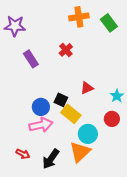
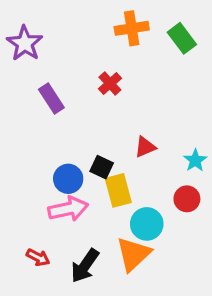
purple star: (15, 26) -> (25, 43), turned 30
yellow rectangle: (71, 114) -> (118, 190), turned 36

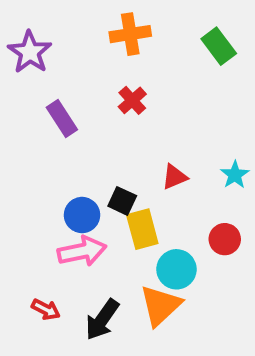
orange cross: (132, 28) -> (130, 34), moved
cyan star: (195, 160) -> (235, 175), moved

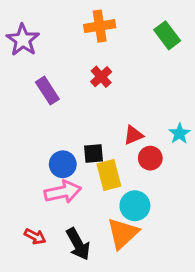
black square: (122, 201) -> (93, 154), turned -30
red circle: (225, 239) -> (150, 158), moved
black arrow: (102, 320) -> (78, 244), turned -64

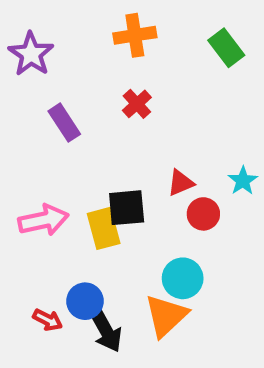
black square: (93, 154) -> (127, 208), size x1.4
blue circle: (63, 164) -> (85, 301), moved
yellow rectangle: (109, 175) -> (104, 228), moved
pink arrow: (63, 192) -> (43, 220), moved

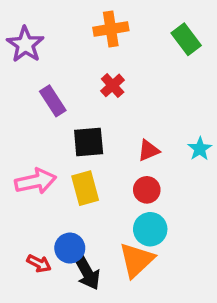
black square: (127, 208) -> (89, 142), moved
red circle: (203, 214) -> (147, 190), moved

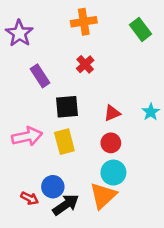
black arrow: (87, 272) -> (66, 205), turned -96

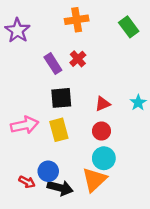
purple rectangle: (40, 76) -> (53, 64), moved
black arrow: (66, 205) -> (60, 188), turned 50

